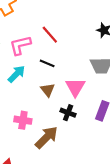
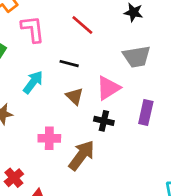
red line: (50, 35) -> (82, 25), moved
pink L-shape: (20, 45) -> (33, 29), moved, turned 105
pink triangle: (75, 87) -> (108, 88), turned 35

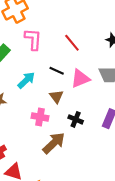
pink triangle: (108, 88) -> (80, 78), moved
pink cross: (49, 138) -> (40, 117), moved

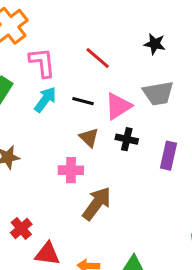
cyan arrow: (26, 80) -> (45, 100), moved
black cross: (76, 119) -> (127, 139), moved

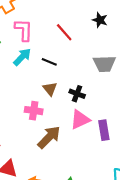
black star: (155, 44) -> (100, 20), moved
pink triangle: (118, 106) -> (80, 120), moved
purple rectangle: (169, 156) -> (104, 130), moved, turned -30

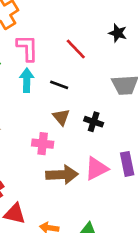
cyan arrow: (22, 57) -> (27, 80), turned -42
pink triangle: (80, 120) -> (96, 169), moved
brown arrow: (49, 137) -> (62, 175), turned 45

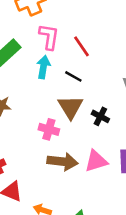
red line: (76, 49) -> (81, 46), moved
brown triangle: (61, 117) -> (70, 107), size x1.5

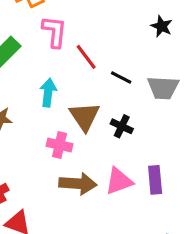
red line: (81, 46) -> (86, 57), moved
cyan arrow: (43, 67) -> (48, 93), moved
black line: (73, 76) -> (121, 78), moved

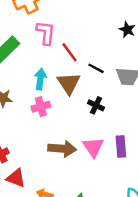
brown triangle: (85, 116) -> (69, 83), moved
pink cross: (60, 145) -> (41, 107), moved, turned -30
pink triangle: (119, 181) -> (93, 147), turned -45

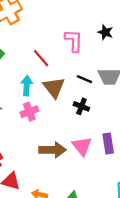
pink L-shape: (46, 33) -> (74, 41), moved
red line: (70, 52) -> (41, 58), moved
black line: (96, 68) -> (84, 79), moved

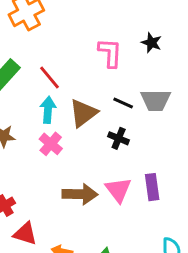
red line: (41, 58) -> (50, 78), moved
brown triangle: (54, 87) -> (83, 113), turned 30
pink cross: (29, 112) -> (51, 144), turned -30

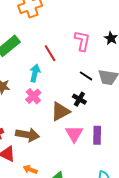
red line: (50, 78) -> (50, 53), moved
brown triangle: (83, 113) -> (60, 111), moved
brown arrow: (80, 194) -> (27, 135), moved

